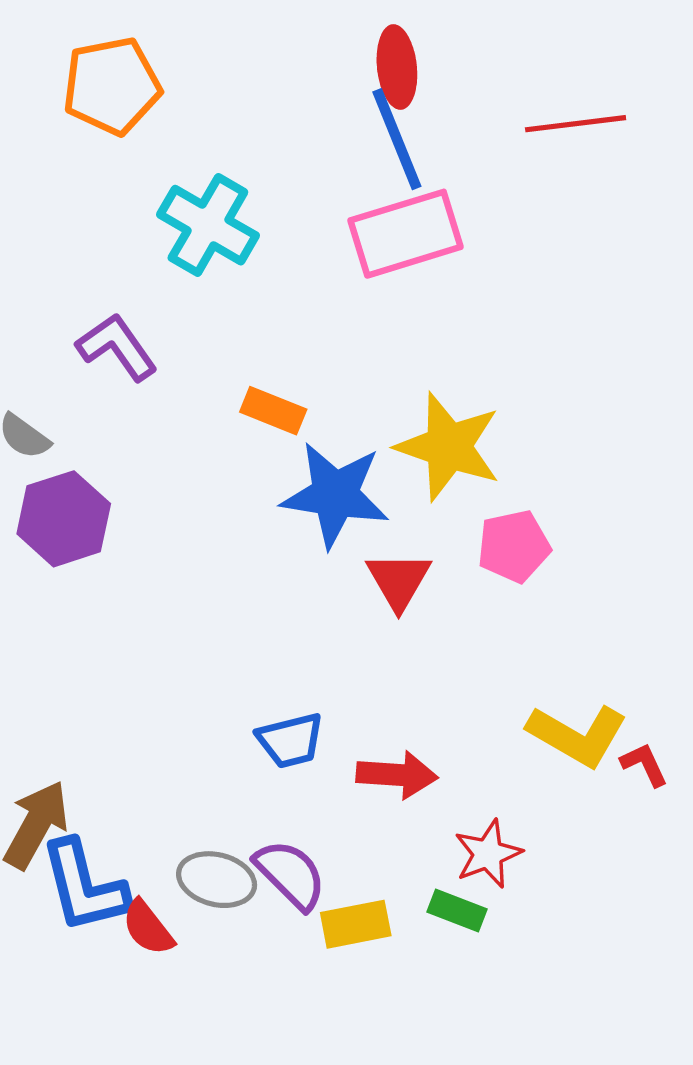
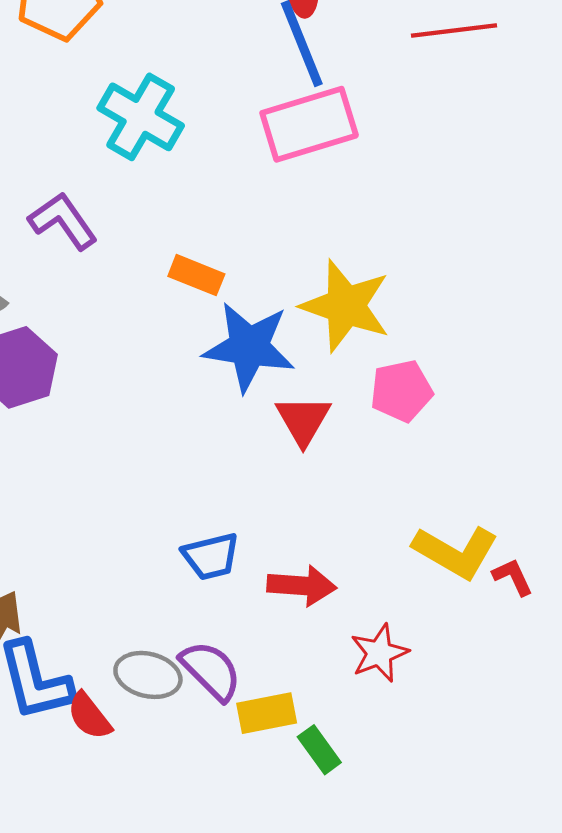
green rectangle: (457, 910) -> (319, 750), moved, turned 33

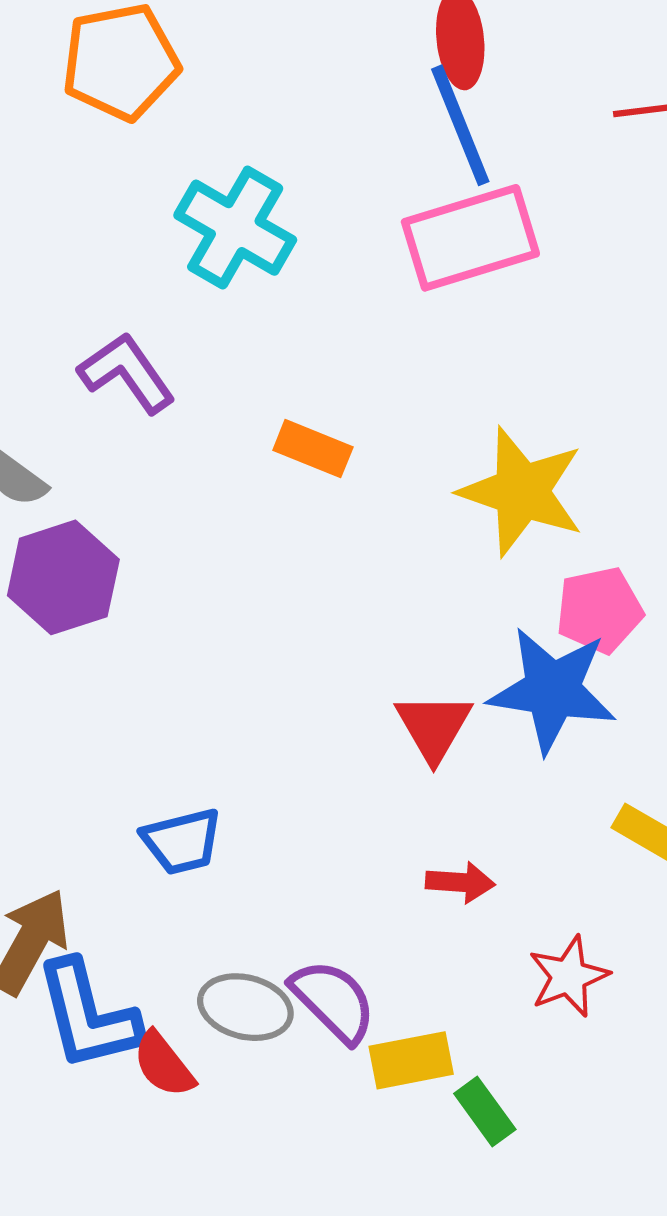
blue star: (249, 347) -> (552, 690), moved
red triangle: (303, 420) -> (434, 727), moved
blue trapezoid: (211, 556) -> (182, 841), moved
red arrow: (302, 586) -> (460, 882), size x0.7

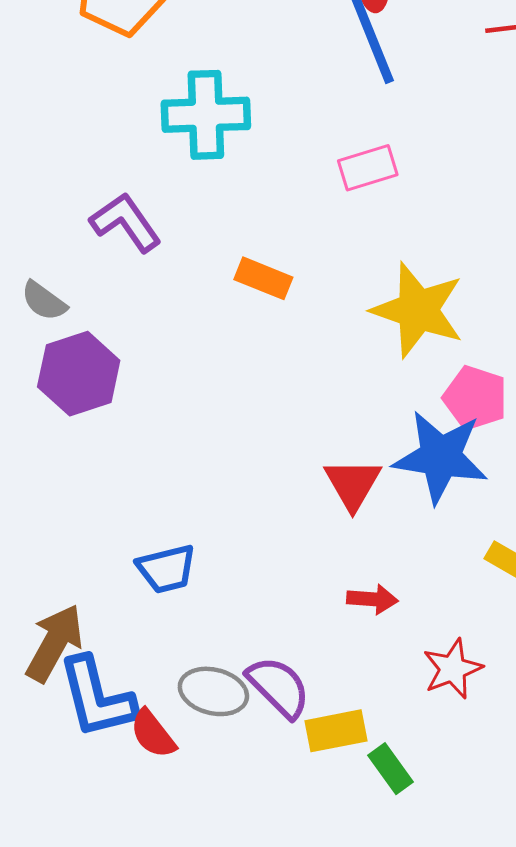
cyan cross: (235, 228) -> (206, 115), turned -32
pink rectangle: (470, 238) -> (368, 168), moved, size x0.6
pink pentagon: (599, 610) -> (475, 398), turned 30

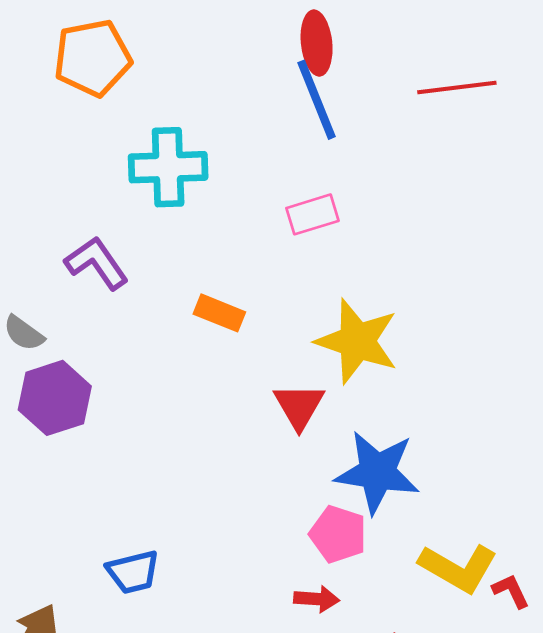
pink pentagon: (475, 398) -> (338, 534), moved
red triangle: (353, 484) -> (299, 406), moved

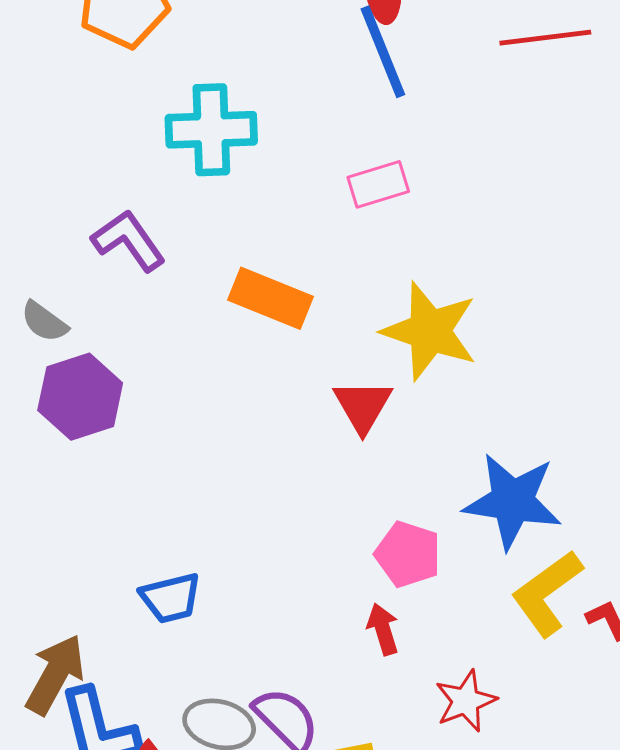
orange rectangle: (219, 313) -> (271, 298), size x1.4
blue star: (377, 472) -> (513, 501), moved
yellow L-shape: (458, 568) -> (547, 593), turned 114
red arrow: (317, 599) -> (383, 629), turned -111

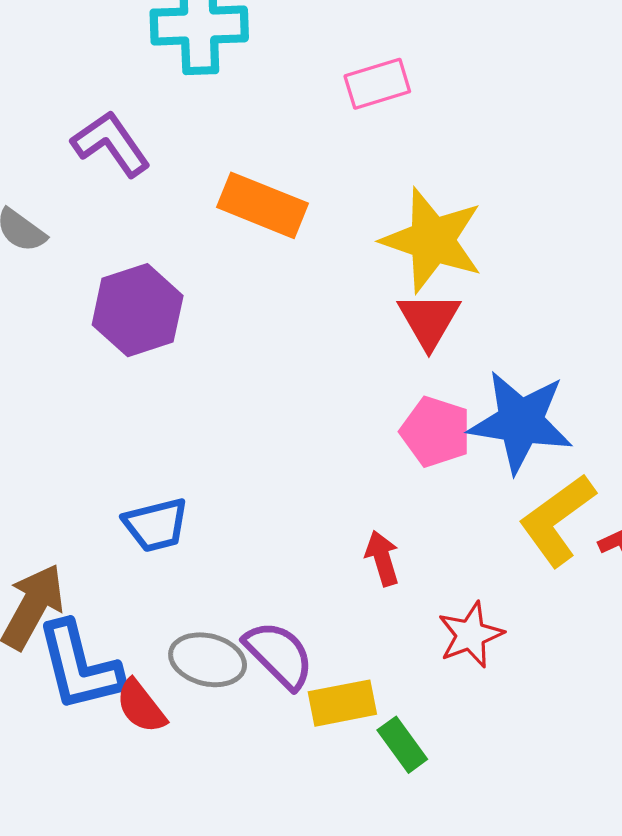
purple hexagon: (80, 397) -> (138, 310), moved
red triangle: (363, 406) -> (429, 320), moved
pink pentagon: (408, 554) -> (436, 432), moved

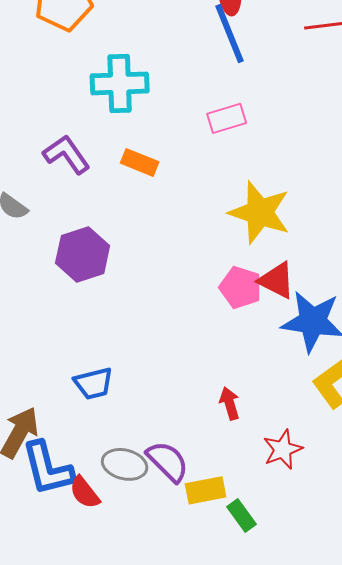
orange rectangle: (262, 205) -> (140, 162), moved, size x0.7
red triangle: (429, 320) -> (277, 280), moved, turned -33
pink pentagon: (436, 432) -> (241, 287), moved

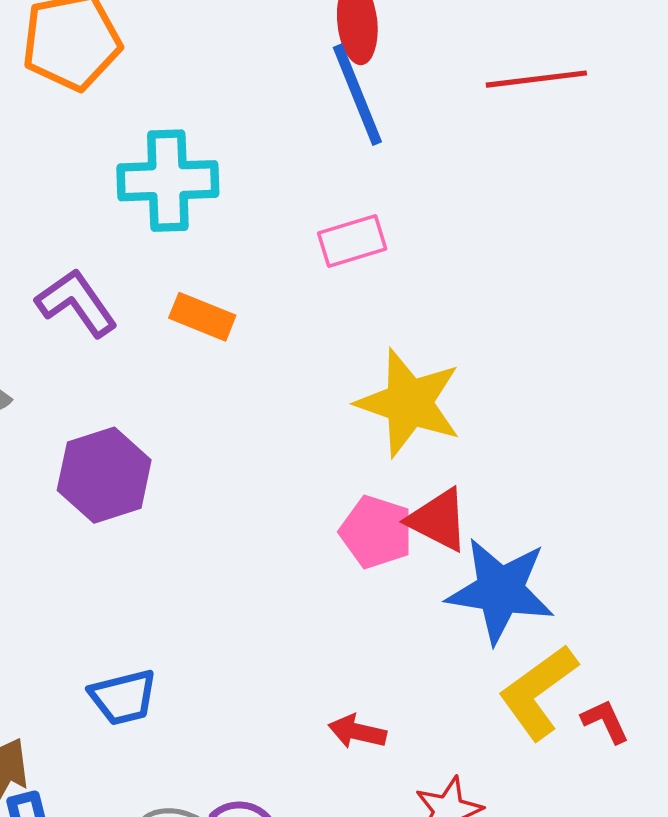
red arrow: (230, 403) -> (357, 732), turned -60

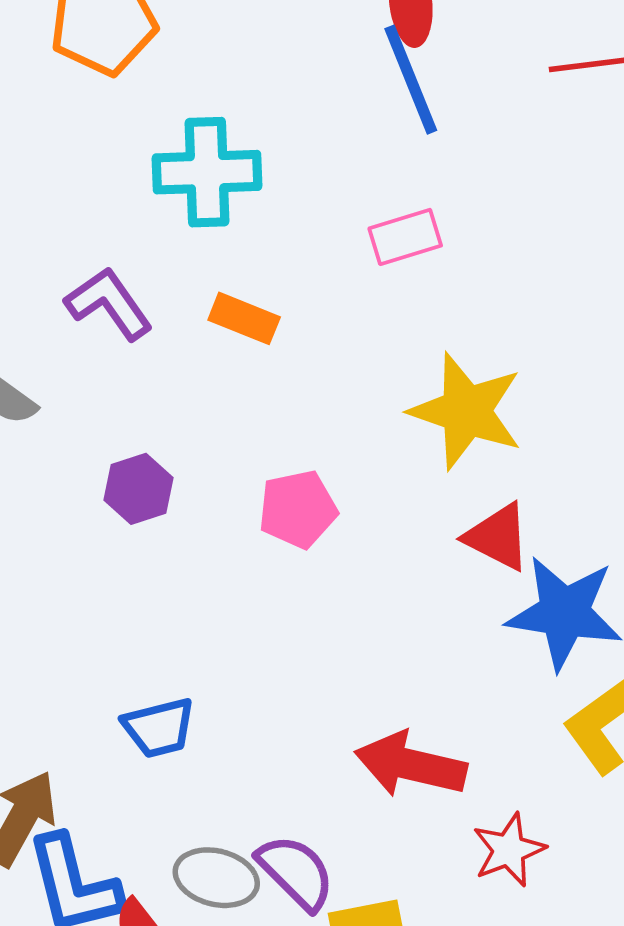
purple hexagon: (104, 475) -> (138, 489), size x0.7
pink pentagon: (376, 532) -> (298, 509), moved, turned -30
red arrow: (357, 732) -> (411, 765), size x1.8

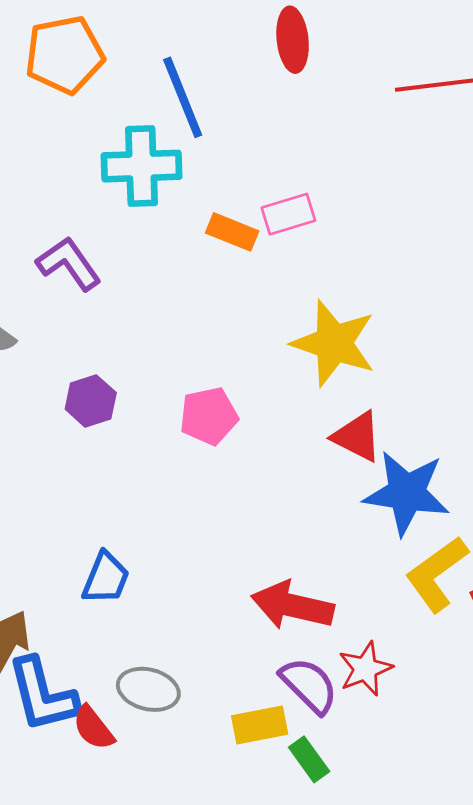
blue line: (411, 80) -> (183, 97), moved
orange rectangle: (244, 318) -> (232, 232), moved
blue trapezoid: (159, 728) -> (106, 578), turned -54
purple semicircle: (296, 872) -> (309, 685), moved

